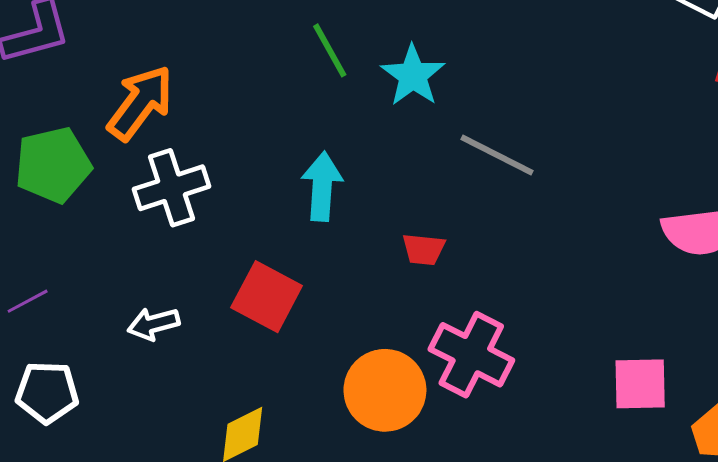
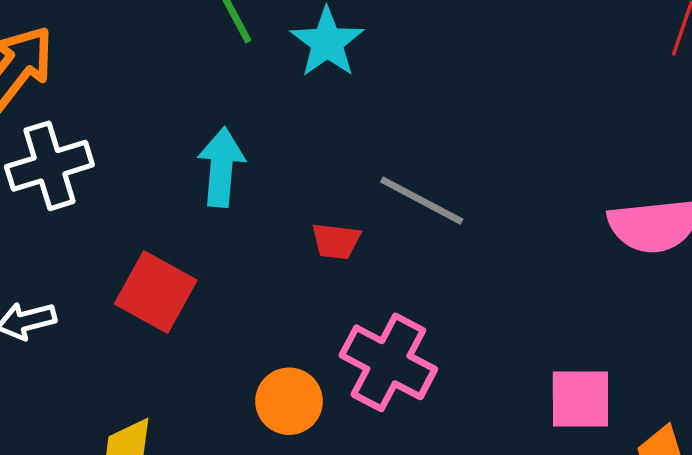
gray line: (497, 155) -> (422, 201), moved
orange circle: (385, 390) -> (289, 401), size x0.7

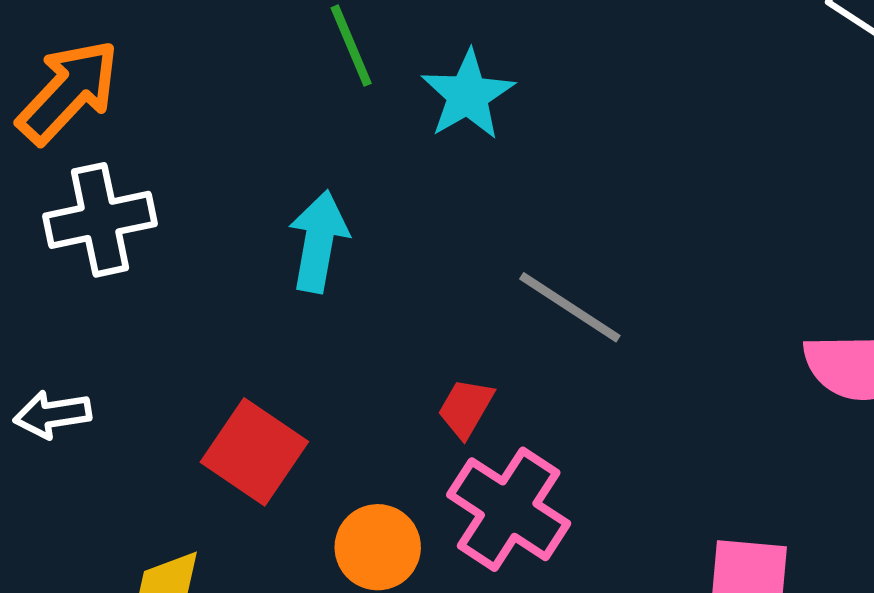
red trapezoid: (336, 241) -> (466, 408), moved, turned 108
red square: (156, 292) -> (254, 452), moved

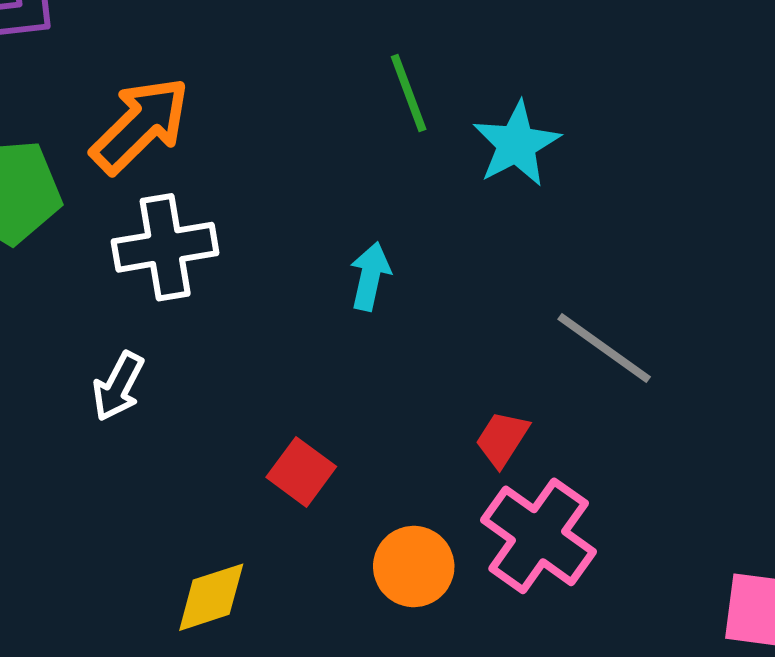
cyan arrow: (319, 241) -> (370, 276), size x0.7
white arrow: (52, 414) -> (118, 386), moved, turned -56
red square: (254, 452) -> (301, 472), size x0.7

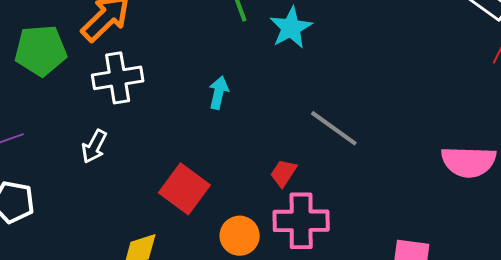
red square: (301, 472) -> (184, 189), size x1.5
pink cross: (539, 536) -> (301, 221), turned -36

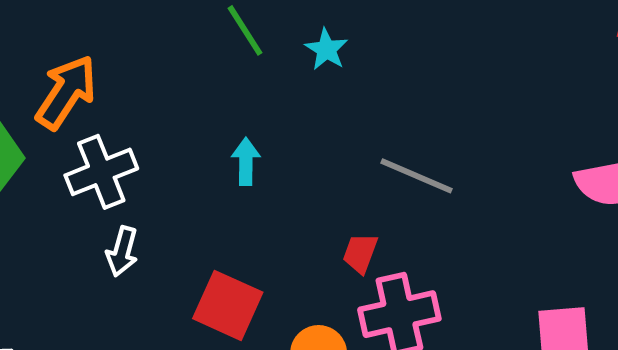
cyan star: (291, 28) -> (326, 49), size x0.7
white arrow: (94, 146) -> (122, 251), moved

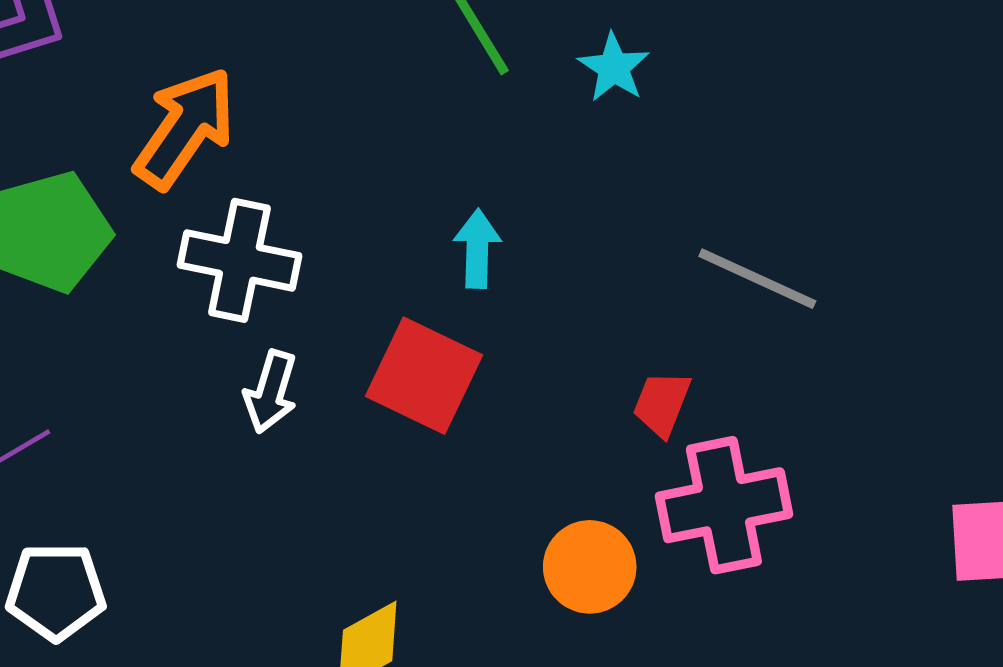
white cross: (101, 172) -> (239, 260), turned 32
red square: (228, 305) -> (424, 376), moved

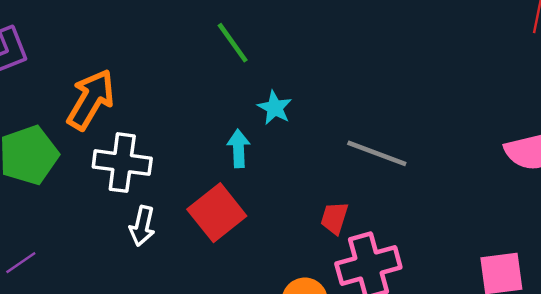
cyan star: (614, 67) -> (275, 108), moved
red square: (424, 376) -> (217, 213), turned 30

